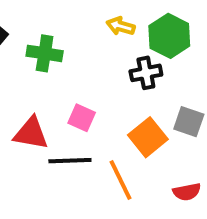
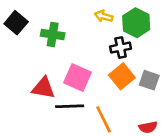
pink square: (82, 118) -> (77, 78), size x1.5
orange square: (148, 137) -> (122, 76), moved

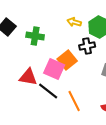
orange square: (122, 76) -> (67, 60), moved
black line: (70, 106) -> (48, 91), turned 40

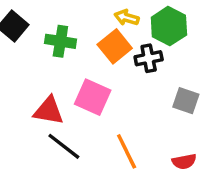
orange square: (67, 60) -> (115, 46), moved
black line: (48, 91) -> (64, 146), moved

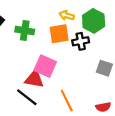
orange square: (115, 46) -> (59, 34), turned 30
red triangle: (49, 111) -> (34, 79), moved

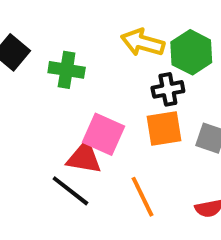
yellow arrow: (67, 15) -> (143, 43), size x1.5
orange square: (59, 34) -> (164, 128), moved

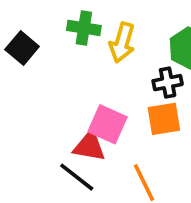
yellow arrow: (143, 43) -> (122, 43), moved, turned -90
green cross: (67, 70) -> (84, 28), moved

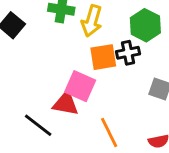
orange square: (164, 119) -> (103, 57), moved
black line: (77, 177) -> (38, 125), moved

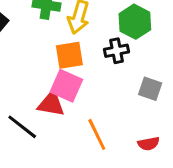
orange square: (103, 57) -> (69, 55), moved

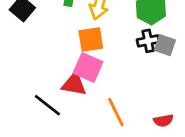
black cross: (117, 51) -> (148, 41), moved
gray square: (150, 89) -> (165, 45), moved

